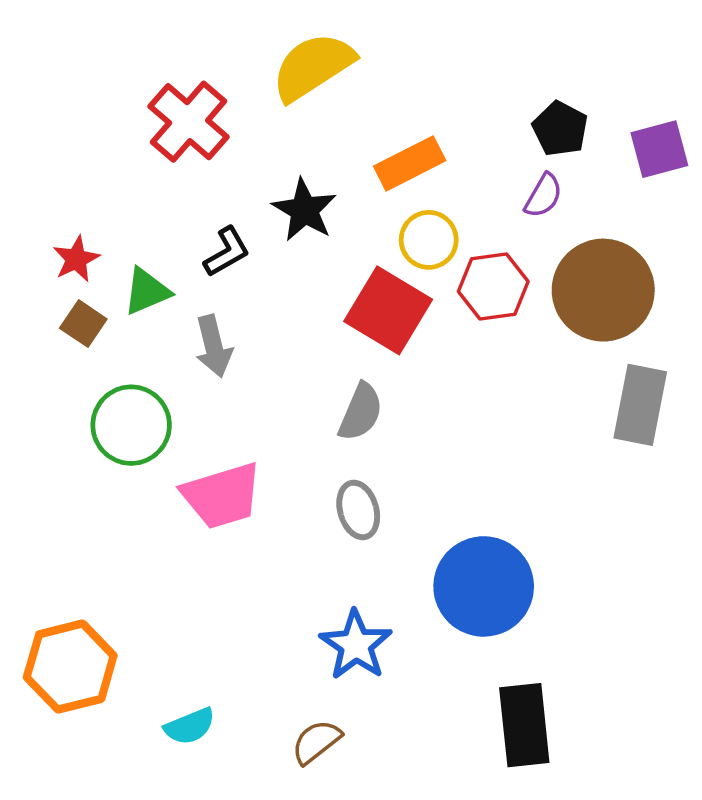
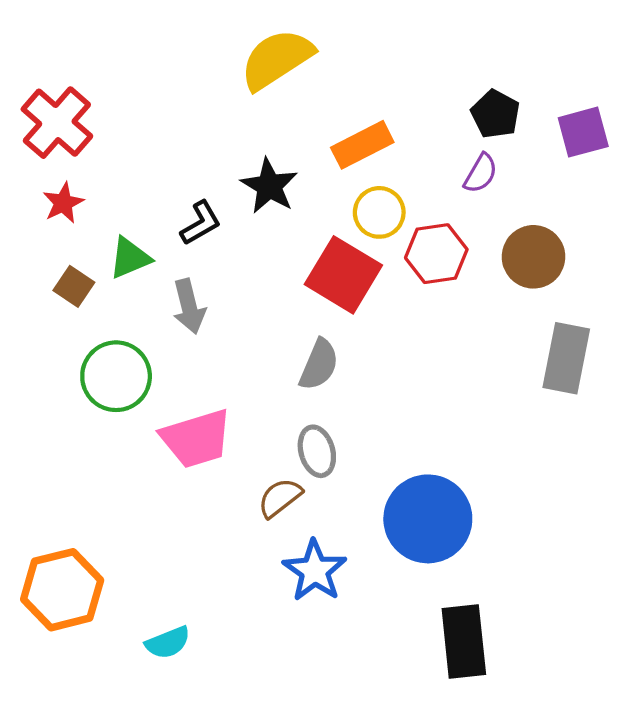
red cross: (189, 122) -> (57, 123), moved
red star: (76, 259) -> (63, 203), moved
brown circle: (603, 290) -> (534, 257), size x0.7
brown semicircle: (316, 742) -> (280, 498), moved

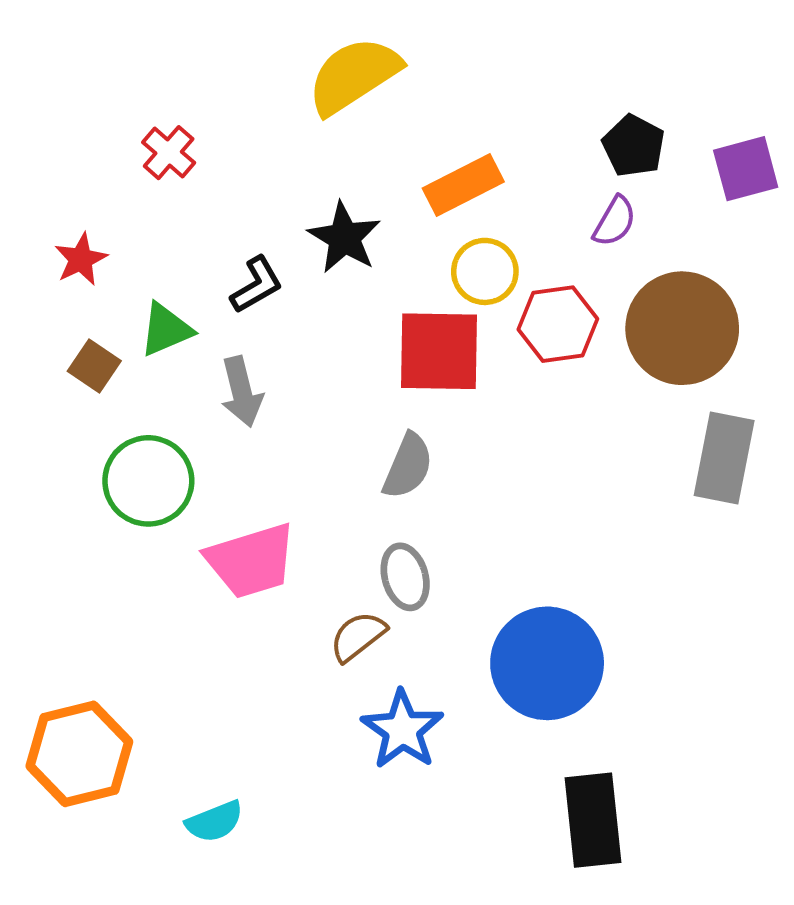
red cross: (57, 123) -> (169, 153), moved, size x0.6
brown circle: (534, 257) -> (682, 328), size x1.4
red square: (343, 275) -> (439, 351), turned -30

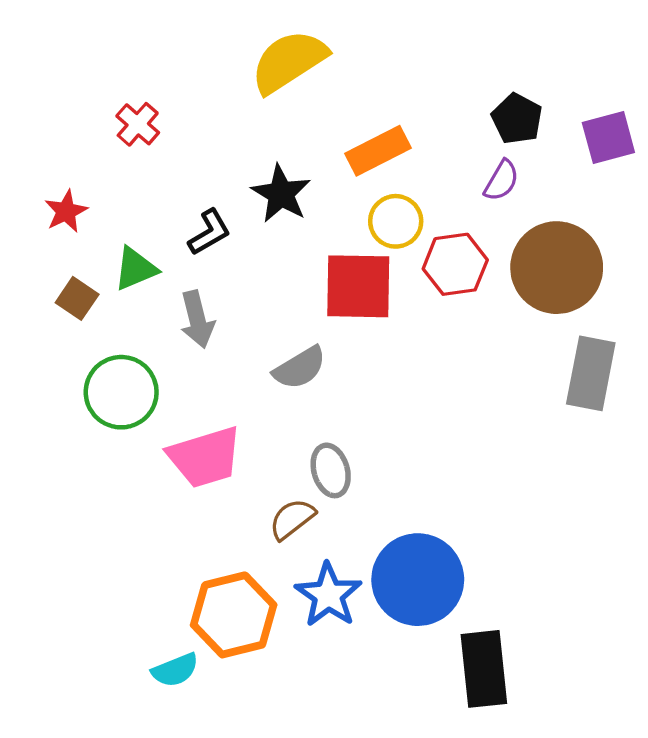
gray semicircle: (408, 466) -> (300, 368), moved, turned 36
blue circle: (547, 663) -> (418, 580), moved
orange hexagon: (79, 754) -> (234, 615), moved

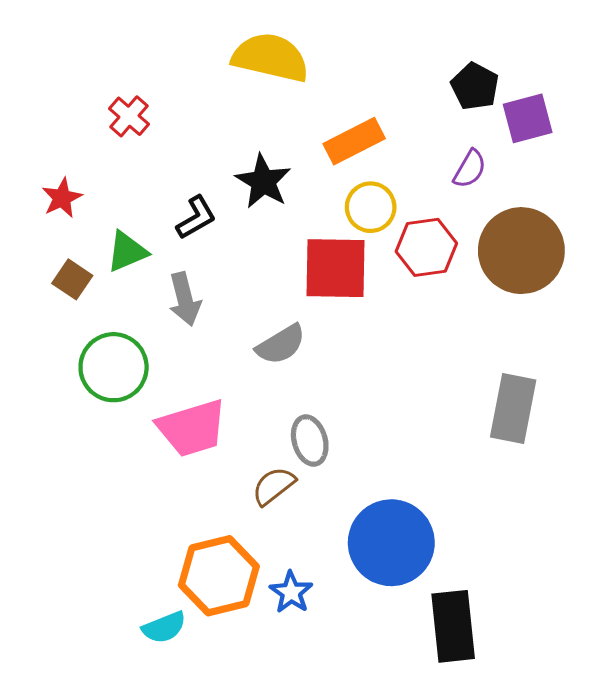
yellow semicircle: (289, 61) -> (270, 57), turned 46
black pentagon: (517, 119) -> (475, 86), moved
purple square: (608, 138) -> (528, 118), moved
gray rectangle: (591, 373) -> (513, 409), moved
blue star: (328, 595) -> (291, 592), moved, size x0.7

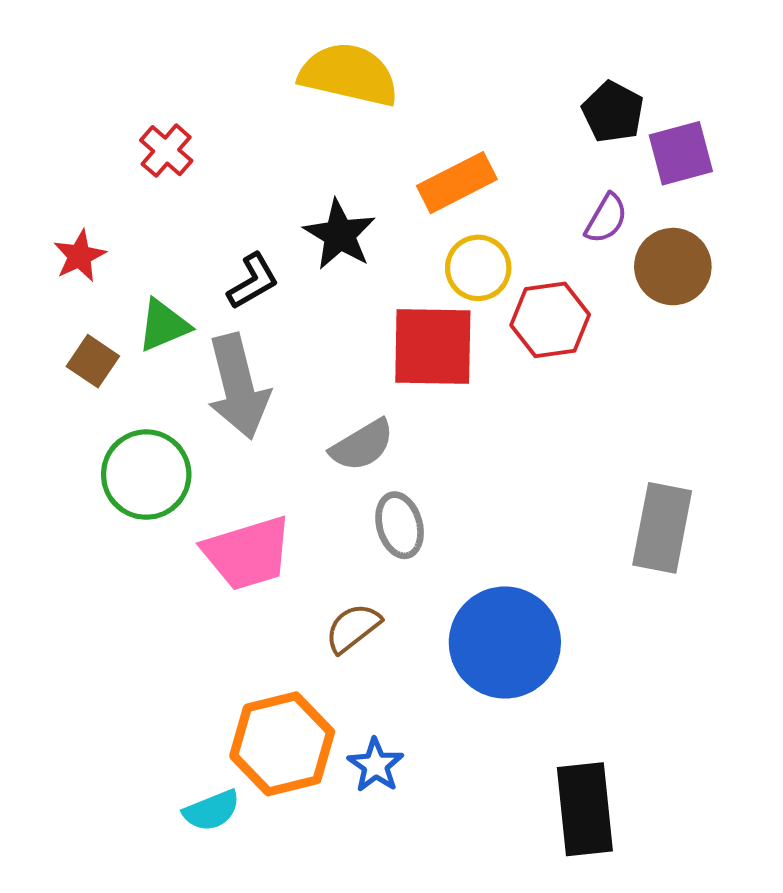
brown circle: (521, 251) -> (673, 267), moved, size x0.7
gray arrow: (185, 299) -> (238, 387), size x1.5
gray ellipse: (310, 441) -> (400, 525), moved
blue circle: (391, 543) -> (505, 643), moved

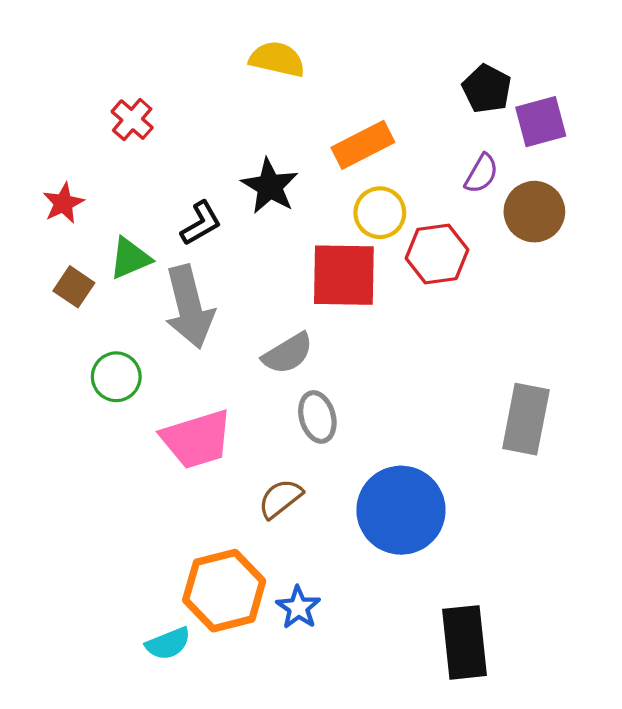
yellow semicircle: (349, 75) -> (277, 59), size x0.7
green circle: (146, 475) -> (116, 377), size x0.7

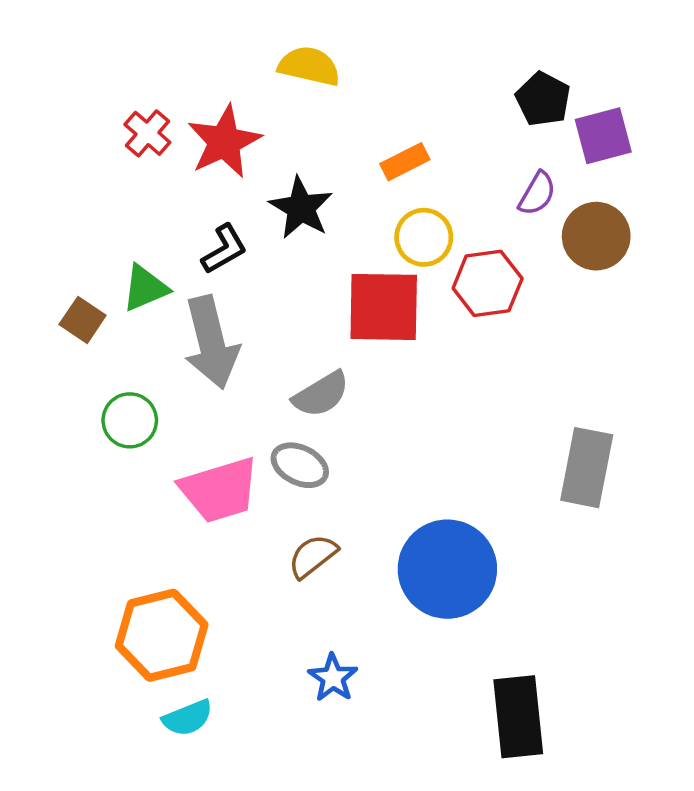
orange rectangle: (363, 145) -> (405, 162), size x0.7
red star: (63, 203) -> (224, 142), moved, size x1.6
gray ellipse: (317, 417) -> (300, 465), moved, turned -48
orange hexagon: (224, 591) -> (162, 635), moved

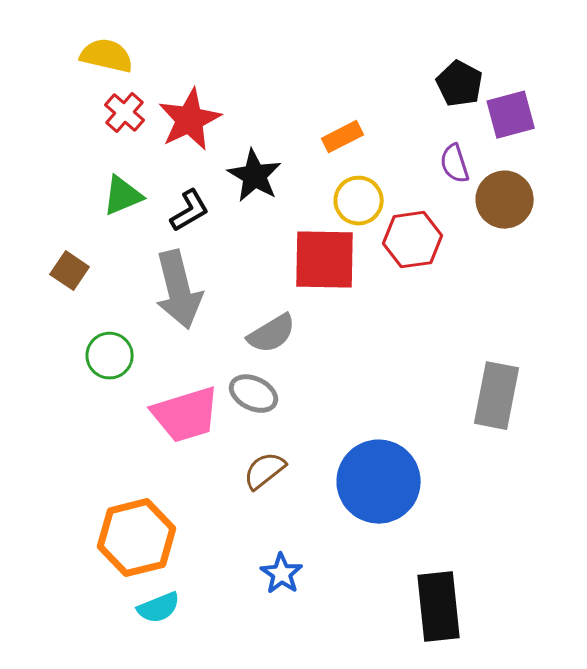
yellow semicircle: (309, 66) -> (107, 56), moved
purple semicircle: (537, 194) -> (455, 164), turned 132
green triangle: (145, 288) -> (123, 196), moved

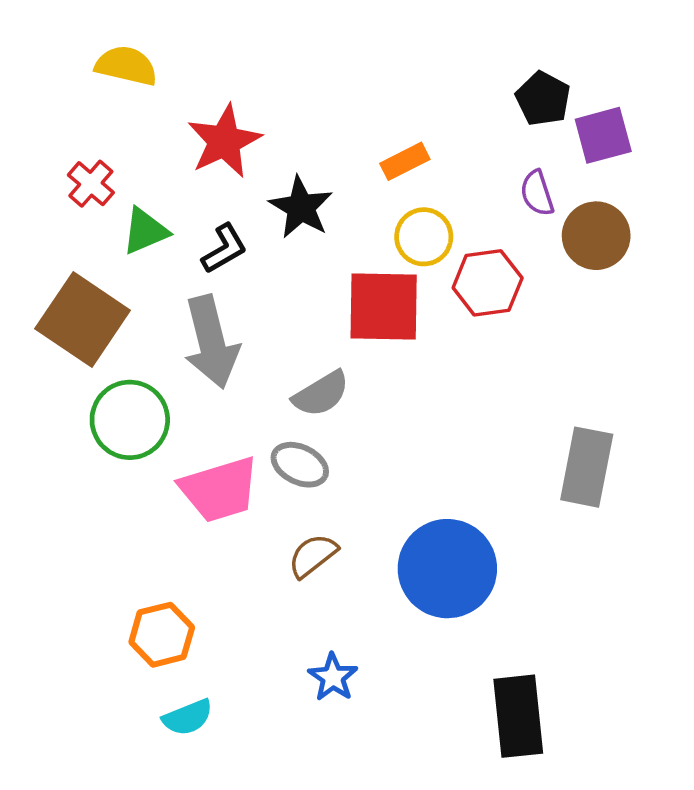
red cross: (125, 113) -> (91, 184), moved
brown square: (70, 271) -> (83, 319), size x2.0
green circle: (110, 356) -> (130, 420), size x1.4
orange hexagon: (137, 538) -> (162, 635), size x0.7

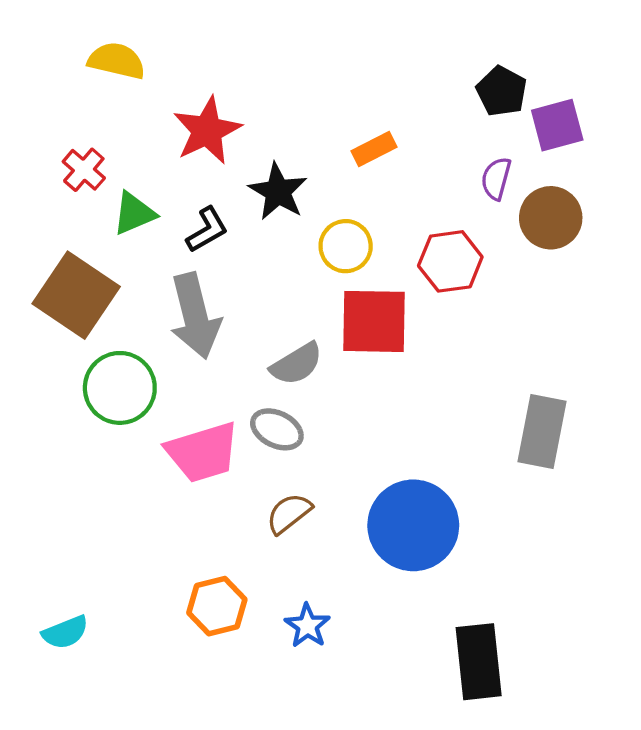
purple semicircle: (537, 193) -> (496, 179), turned 33
yellow circle: (424, 237) -> (346, 246), moved
red square: (384, 306) -> (374, 321), moved
orange hexagon: (162, 635) -> (217, 606), moved
cyan semicircle: (188, 717) -> (65, 632), moved

